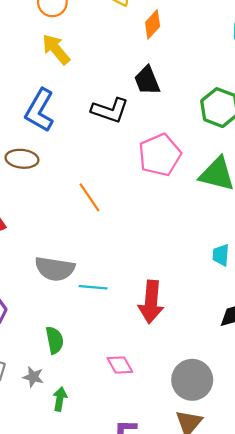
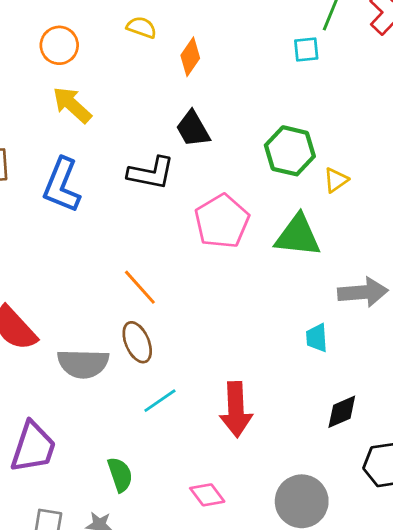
brown ellipse: (22, 159) -> (137, 342), moved, turned 68
gray semicircle: (55, 269) -> (83, 364), moved
cyan line: (93, 287) -> (160, 401), turned -32

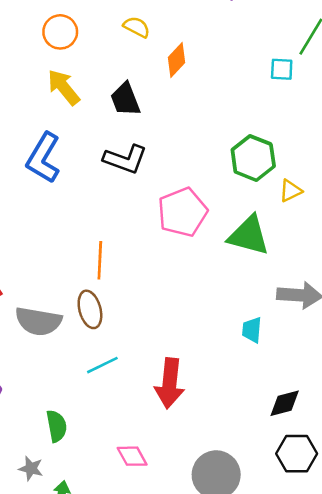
black trapezoid: (193, 129) -> (125, 99), moved
orange line: (140, 287) -> (100, 260), turned 36
black diamond: (342, 412) -> (285, 403), moved

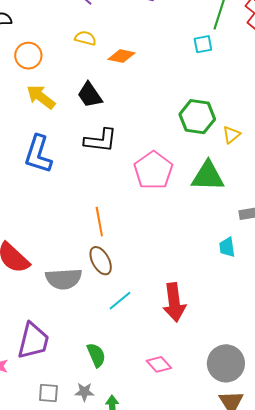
orange diamond: (176, 60) -> (122, 56), turned 72

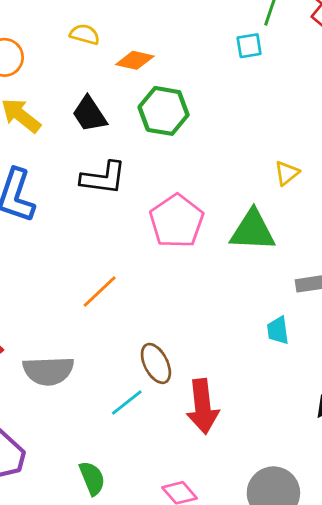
green hexagon: (197, 117) -> (164, 111), moved
orange line: (99, 222) -> (100, 292), turned 56
brown ellipse: (101, 261) -> (156, 363), moved

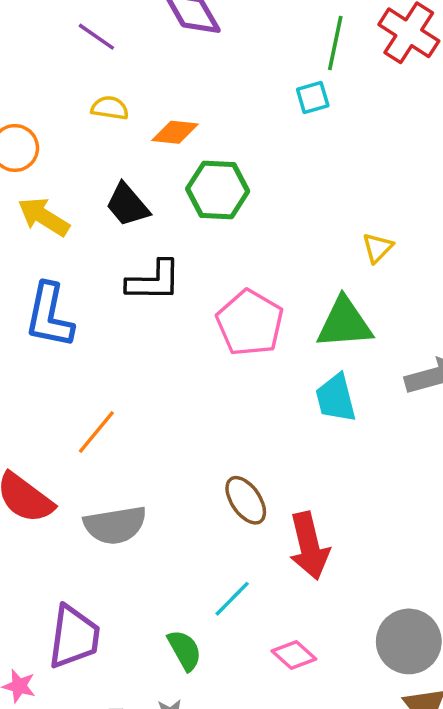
orange line: (100, 292) -> (96, 432), moved
cyan trapezoid: (278, 330) -> (336, 398), moved, size x1.4
cyan line: (127, 403) -> (232, 599), moved

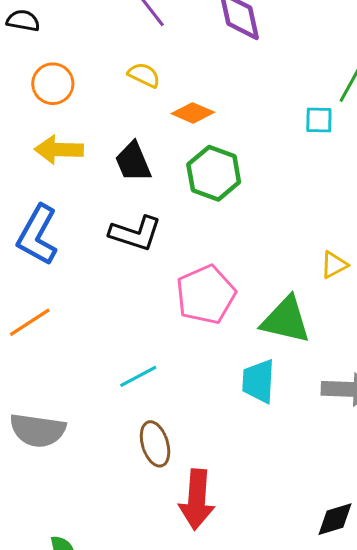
yellow arrow: (44, 217) -> (59, 150), turned -48
orange line: (96, 432) -> (30, 322), moved
cyan line: (232, 599) -> (138, 376), moved

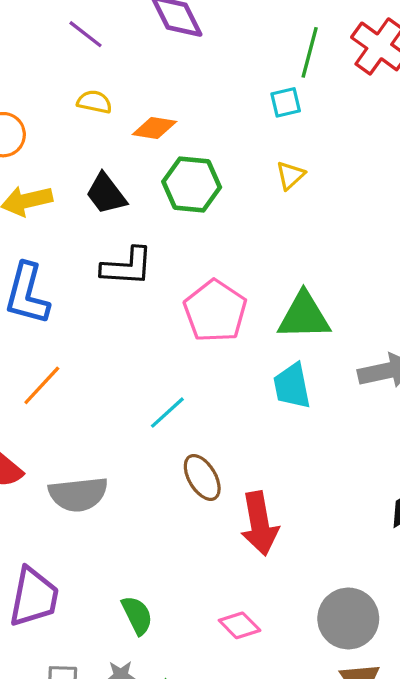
yellow triangle: (334, 265) -> (290, 175), moved

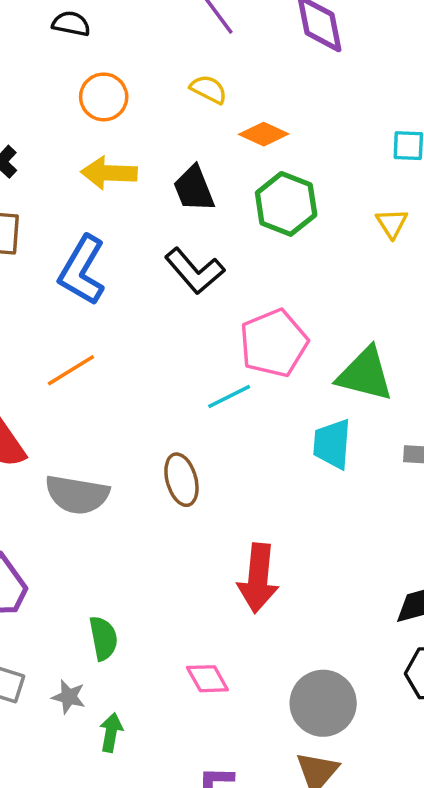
yellow triangle: (290, 175) -> (392, 223), turned -36
black L-shape: (127, 267) -> (195, 271), turned 30
cyan line: (167, 413) -> (229, 396), moved
brown ellipse: (202, 477) -> (181, 480), moved

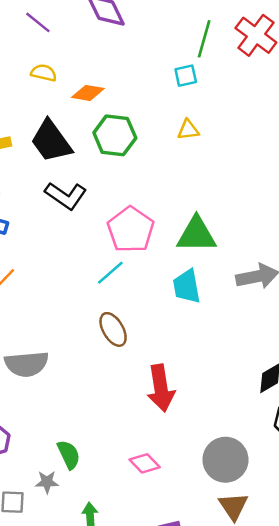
black trapezoid: (194, 189) -> (51, 141), size x1.4
yellow triangle: (392, 223) -> (188, 130), turned -50
brown ellipse: (181, 480) -> (113, 329), moved
gray star: (69, 697) -> (47, 482), moved

